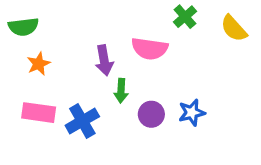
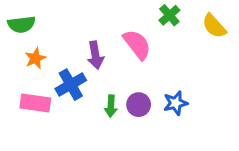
pink semicircle: (150, 49) -> (137, 44), turned -136
green arrow: (121, 91) -> (111, 106), moved
blue cross: (82, 121) -> (71, 85), moved

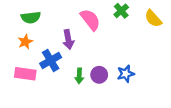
green semicircle: (21, 24) -> (31, 17), moved
pink semicircle: (137, 44) -> (90, 20), moved

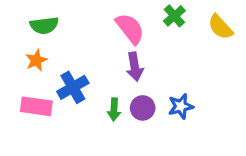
purple arrow: (68, 40) -> (135, 67), moved

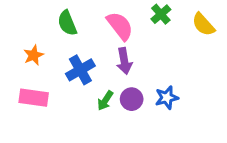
green semicircle: (44, 25) -> (67, 23), moved, turned 75
blue cross: (73, 87) -> (80, 70), moved
green arrow: (114, 110) -> (105, 101), turned 30

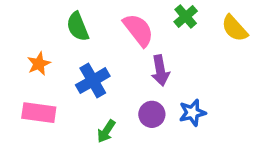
purple arrow: (124, 61) -> (160, 70), moved
green arrow: (105, 101) -> (106, 131), moved

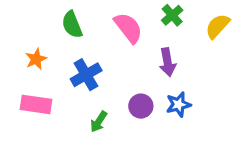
yellow semicircle: (235, 28) -> (218, 26), turned 84
purple arrow: (160, 70) -> (167, 62), moved

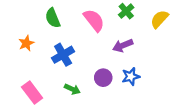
purple arrow: (167, 62) -> (123, 46), turned 78
pink rectangle: (36, 104) -> (32, 93), moved, turned 45
green arrow: (99, 122) -> (72, 89), turned -98

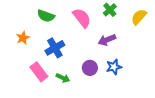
green semicircle: (53, 18) -> (46, 16), turned -48
pink rectangle: (32, 93) -> (39, 72), moved

